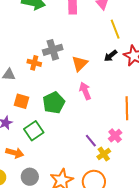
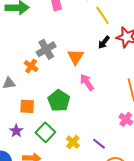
orange cross: (34, 63) -> (31, 66), turned 32
purple line: (91, 141) -> (99, 144), moved
yellow cross: (104, 154) -> (73, 142), moved

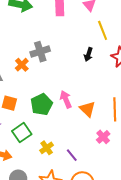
black arrow: (104, 42) -> (88, 54), moved, turned -32
orange triangle: (76, 57) -> (87, 109), moved, turned -30
pink arrow: (87, 82) -> (66, 99), moved

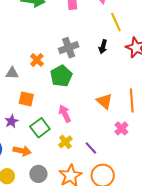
gray cross: (40, 52) -> (69, 48), moved
pink arrow: (66, 99) -> (65, 114), moved
green pentagon: (42, 104) -> (61, 76), moved

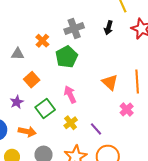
orange square: (26, 99) -> (32, 80), turned 35

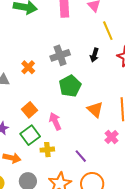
green pentagon: (67, 57) -> (70, 86), moved
orange square: (32, 80) -> (30, 110), moved
yellow cross: (71, 123) -> (47, 150), moved, turned 32

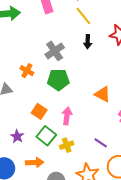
yellow line: (108, 31) -> (83, 16), moved
green pentagon: (70, 86) -> (58, 80), moved, turned -30
pink arrow: (55, 121) -> (67, 116), turned 48

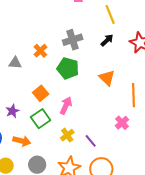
black arrow: (88, 42) -> (107, 40), turned -152
orange triangle: (102, 94) -> (107, 78), moved
yellow cross: (67, 145) -> (67, 135), moved, turned -32

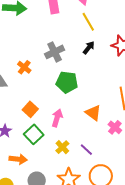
green pentagon: (68, 68) -> (67, 82), moved
orange triangle: (107, 78) -> (93, 113), moved

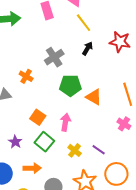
orange triangle: (93, 113) -> (94, 97), moved

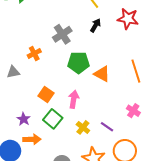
orange cross: (26, 76) -> (34, 53), turned 32
pink cross: (124, 124) -> (133, 111), moved
orange arrow: (32, 168) -> (32, 139), moved

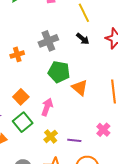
black arrow: (95, 25) -> (83, 39), turned 88
purple line: (107, 127) -> (74, 140), turned -40

